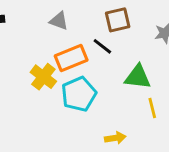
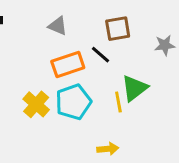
yellow cross: (43, 77) -> (36, 104), moved
green triangle: (138, 77) -> (134, 88), turned -48
yellow line: (152, 108) -> (118, 102), moved

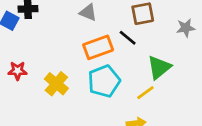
yellow line: (118, 102) -> (145, 93), moved, turned 66
yellow cross: (36, 104) -> (56, 84), moved

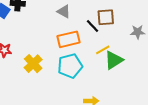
black line: (128, 38) -> (93, 26), moved
yellow line: (145, 93) -> (103, 50), moved

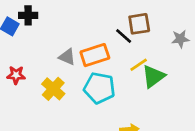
gray triangle: (64, 12) -> (67, 57), moved
cyan pentagon: (70, 66) -> (99, 88), turned 30

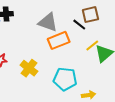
gray triangle: (67, 57) -> (48, 22), moved, size x1.5
cyan pentagon: (99, 88) -> (65, 79), moved

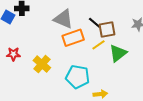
brown square: (90, 15) -> (107, 29), moved
yellow line: (92, 45) -> (99, 45), moved

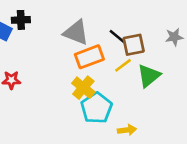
yellow cross: (42, 64) -> (83, 88), moved
cyan pentagon: (78, 77) -> (96, 108), turned 30

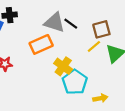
black line: (117, 37) -> (71, 24), moved
orange rectangle: (89, 57) -> (41, 44), moved

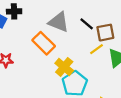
black line: (71, 24) -> (87, 24), moved
orange rectangle: (41, 44) -> (44, 43), turned 65

